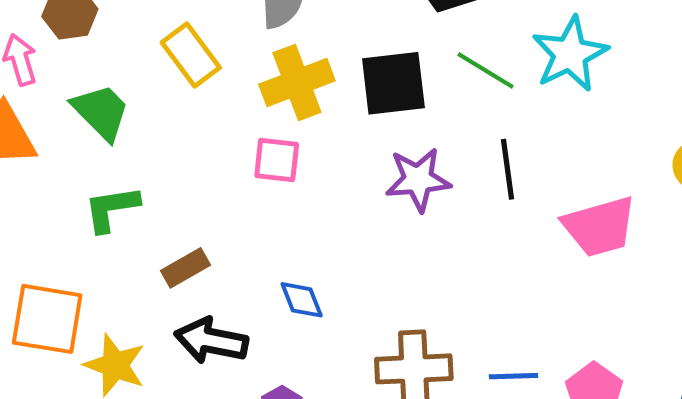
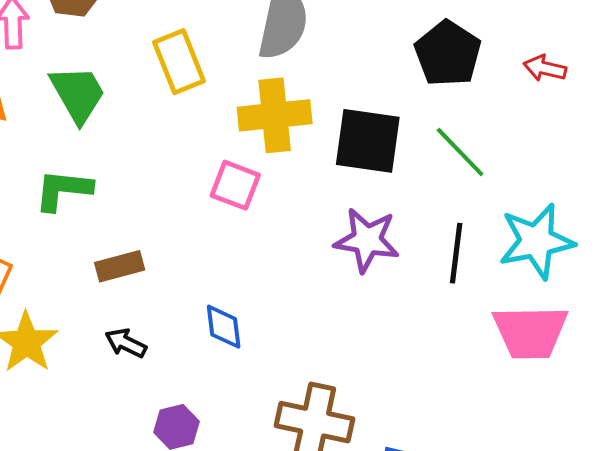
cyan star: (570, 54) -> (536, 241), moved
black arrow: (211, 341) -> (126, 343), size x0.6

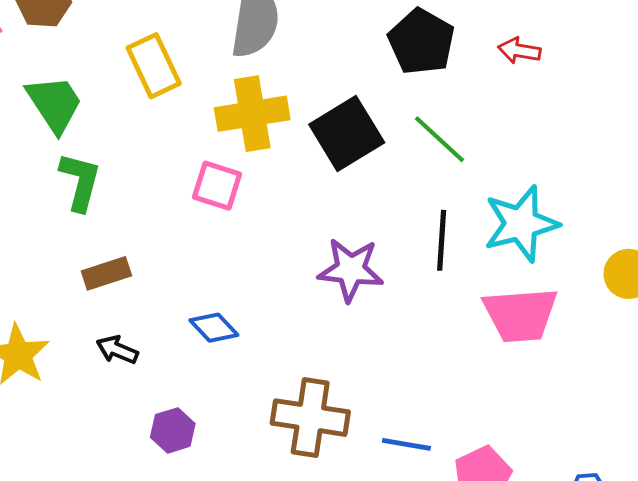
black square: (368, 141) -> (347, 133), turned -36
green L-shape: (63, 190) -> (80, 182), moved, turned 102
purple star: (367, 240) -> (351, 270), moved
blue diamond: (224, 327) -> (214, 328), turned -33

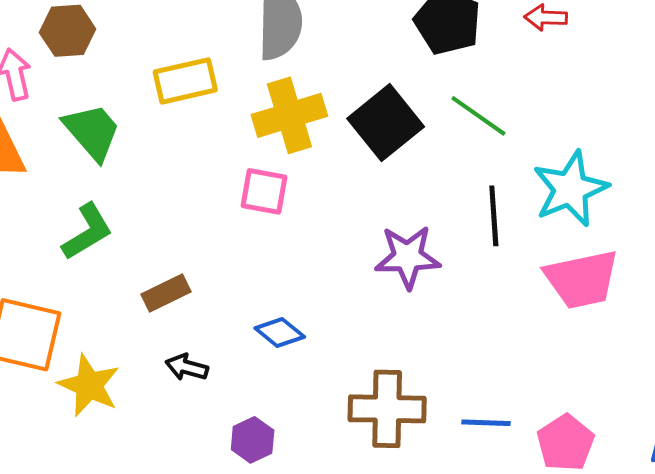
yellow rectangle: (154, 66) -> (185, 81), turned -70
green L-shape: (80, 182) -> (87, 232), moved, turned 52

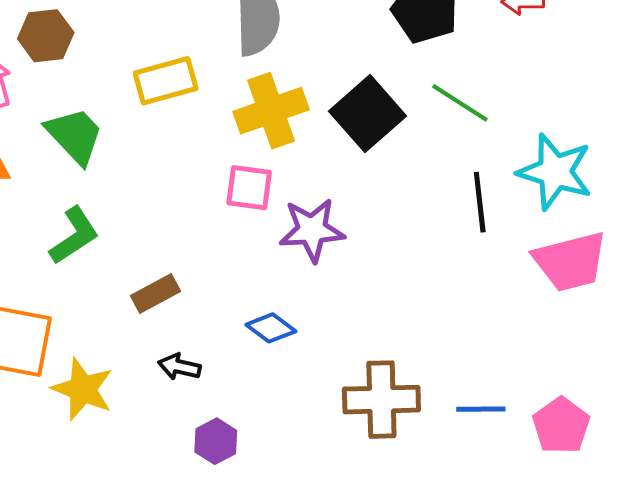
cyan star: (570, 189) -> (555, 172), turned -30
purple star: (408, 257) -> (312, 230), moved
purple hexagon: (253, 440) -> (216, 441), moved

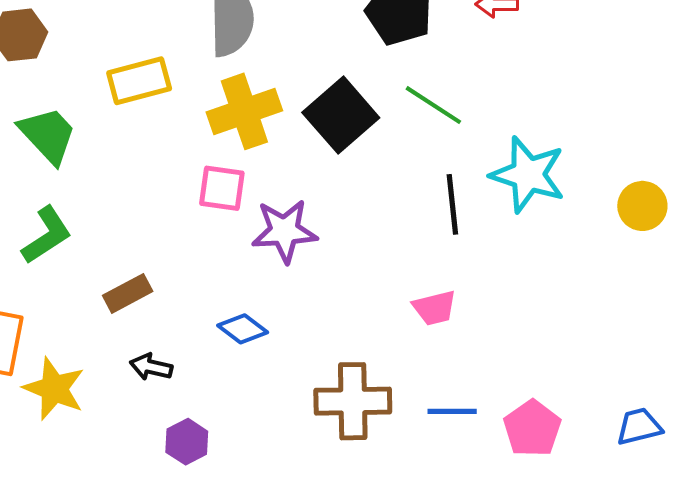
pink trapezoid: (570, 261) -> (435, 308), moved, size x0.6

